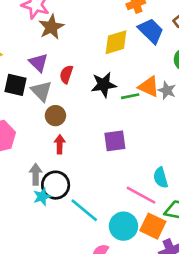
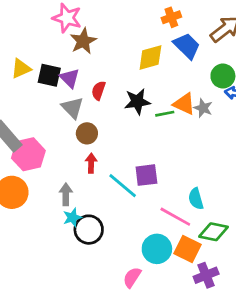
black square: (16, 85) -> (49, 75), moved
purple square: (115, 141) -> (146, 175), moved
black circle: (56, 185) -> (89, 230), moved
cyan line: (84, 210) -> (123, 186), moved

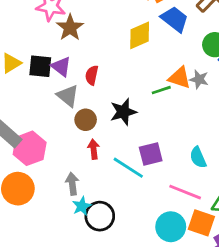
black star: (137, 102) -> (123, 112), moved
cyan semicircle: (196, 199) -> (198, 157), moved

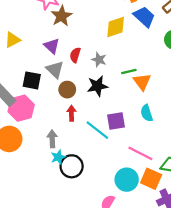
black square: (40, 66) -> (32, 80), moved
orange triangle: (180, 78) -> (142, 82), moved, turned 30
gray star: (199, 79) -> (99, 60), moved
cyan semicircle: (198, 157) -> (147, 113), moved

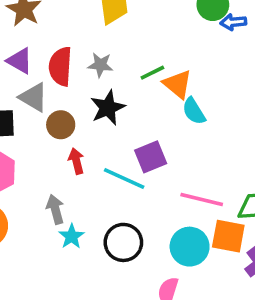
red semicircle: (75, 55) -> (60, 66), size x1.5
cyan semicircle: (147, 113) -> (194, 111), moved
black circle: (72, 166) -> (123, 242), moved

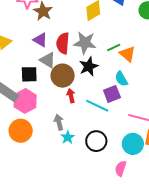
gray star: (100, 65) -> (85, 43), size x1.6
cyan semicircle: (194, 111) -> (121, 79), moved
brown circle: (61, 125) -> (63, 76), size x1.5

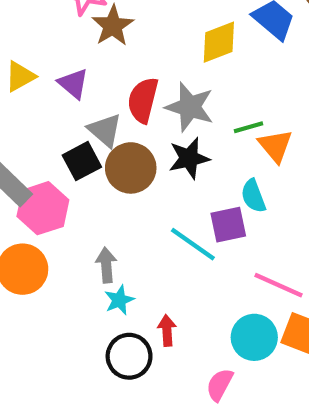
purple triangle: (40, 40) -> (73, 84), moved
black square: (29, 74) -> (82, 161), moved, turned -36
red arrow: (71, 96) -> (167, 330), moved
black circle: (96, 141) -> (129, 356), moved

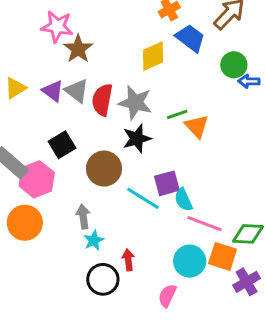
gray triangle: (105, 130) -> (77, 91), moved
brown circle: (131, 168) -> (104, 169), moved
cyan semicircle: (253, 196) -> (183, 200), moved

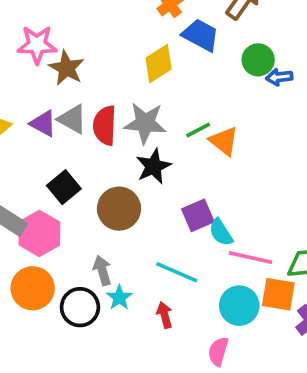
cyan line: (143, 198) -> (177, 272), moved
black circle: (103, 279) -> (80, 307), moved

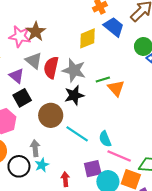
pink star: (37, 45) -> (20, 36), moved
purple triangle: (43, 123) -> (17, 76), moved
purple square: (198, 215) -> (93, 169), moved
cyan line: (177, 272) -> (77, 134), moved

